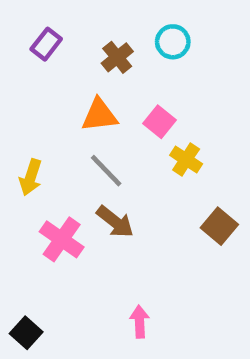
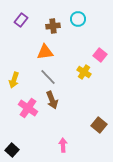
brown cross: (117, 57) -> (53, 26), turned 32
pink square: (159, 122) -> (100, 55), moved
brown arrow: (115, 222) -> (52, 100), turned 30
brown square: (219, 226) -> (99, 125), moved

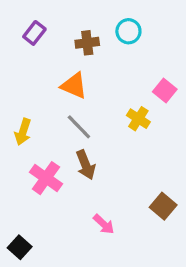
orange triangle: (45, 52) -> (74, 86), turned 30
pink arrow: (63, 145) -> (104, 224), moved, turned 136

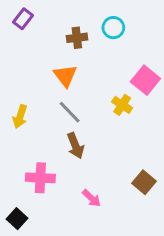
purple rectangle: (34, 33) -> (23, 19), moved
orange triangle: (74, 86) -> (65, 76), turned 30
pink square: (165, 91) -> (145, 80), size x1.4
pink cross: (46, 178) -> (40, 178), moved, turned -32

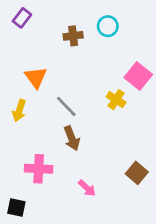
orange triangle: (65, 76) -> (36, 77), moved
black square: (17, 219) -> (16, 208), turned -30

